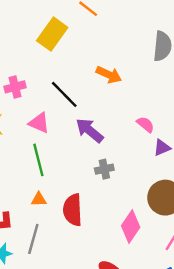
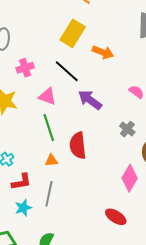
yellow rectangle: (52, 34) -> (73, 33), moved
gray cross: (104, 169) -> (127, 129), moved, turned -35
red semicircle: (73, 210) -> (78, 145), moved

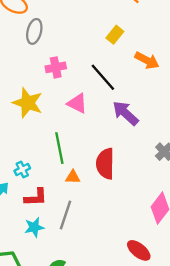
yellow rectangle: (73, 33) -> (115, 35), size x0.6
green line: (49, 128) -> (59, 148), moved

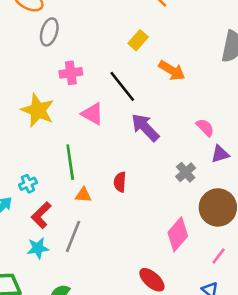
red semicircle: (105, 164) -> (120, 182), size x0.6
red L-shape: (36, 197) -> (41, 215), turned 135

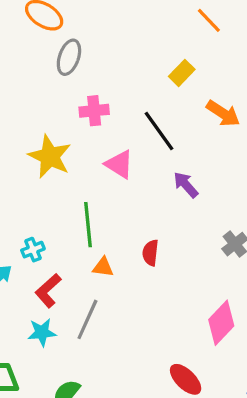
purple arrow: (145, 127) -> (186, 185), size x0.7

